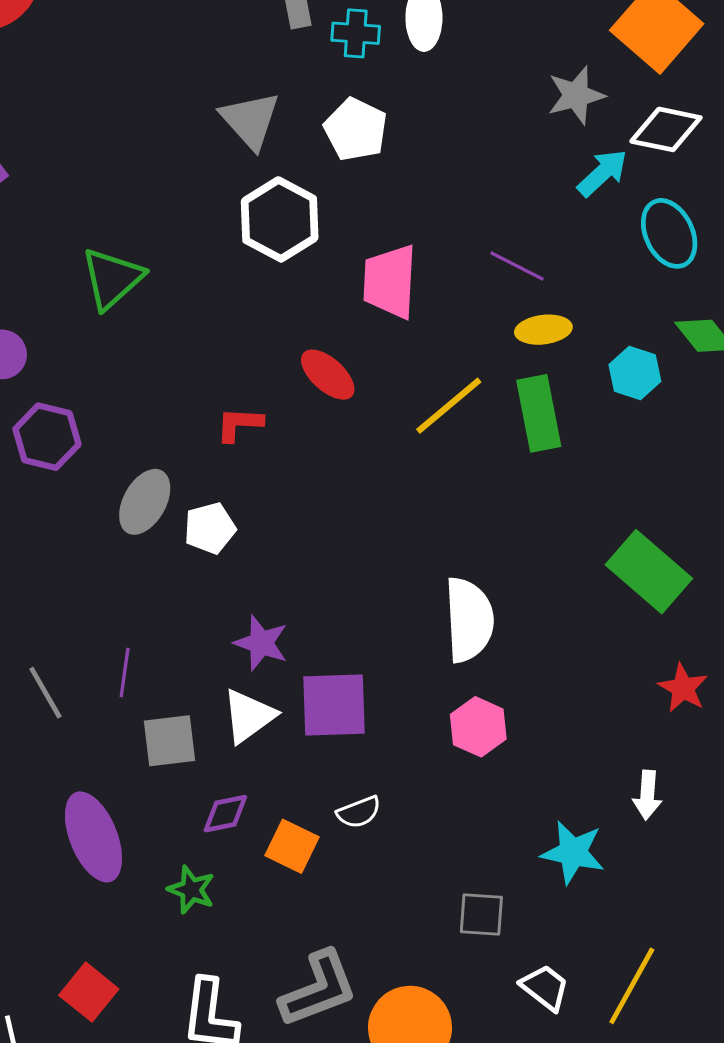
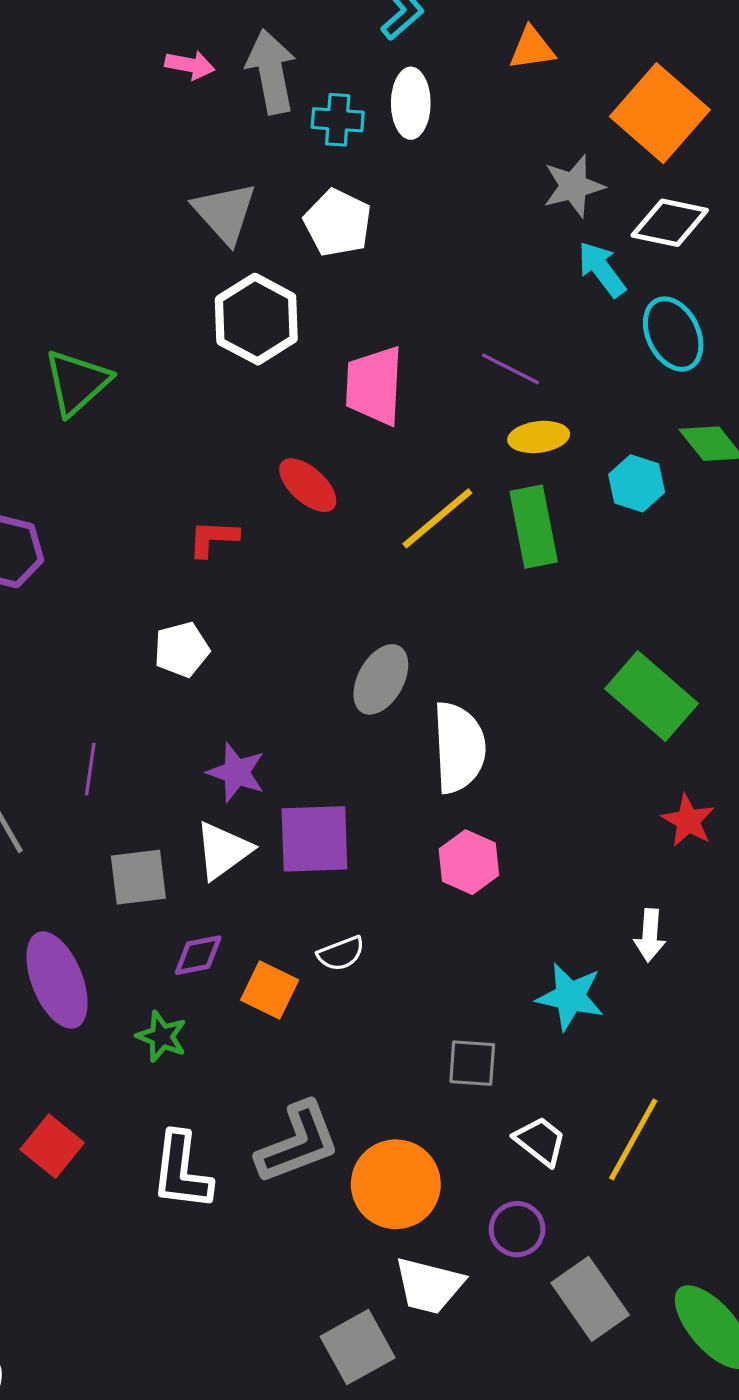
cyan arrow: (602, 173) -> (602, 269), turned -84
gray ellipse: (145, 502) -> (381, 679), moved
purple line: (125, 672) -> (90, 769), moved

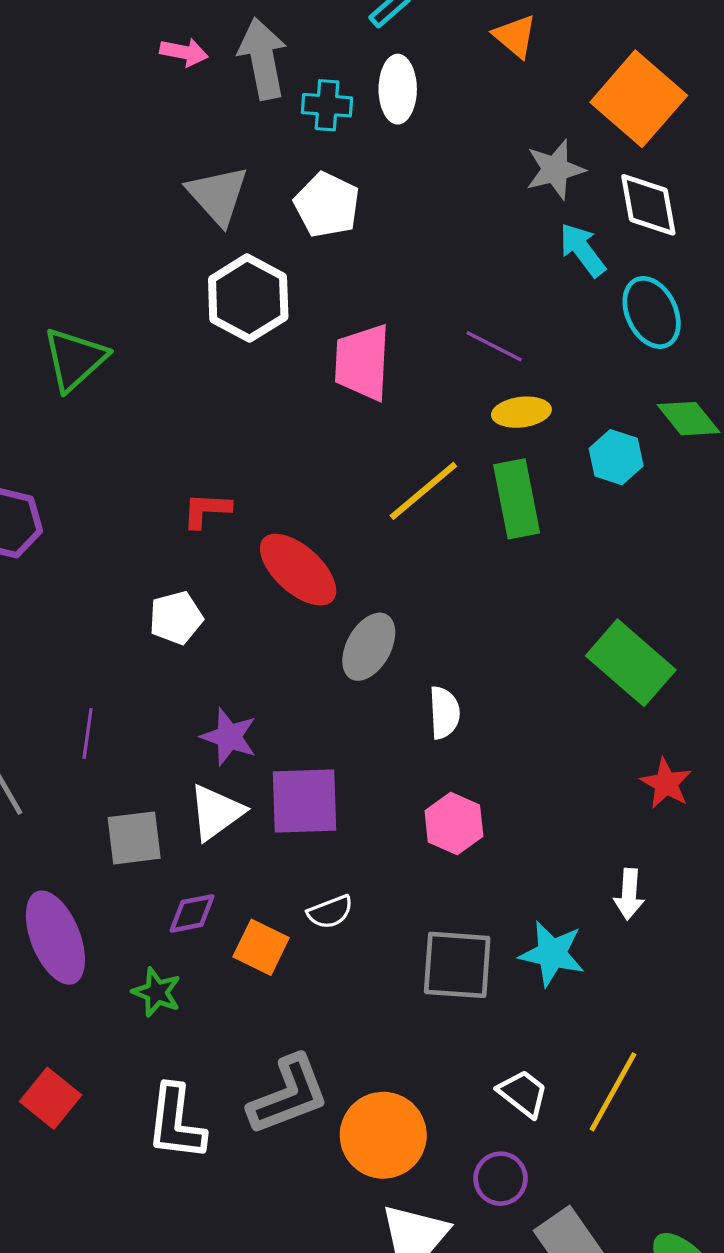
orange triangle: (532, 48) -> (515, 36), turned 48
white diamond: (670, 223) -> (648, 205), turned 68
red ellipse: (308, 485) -> (298, 570), moved, size x1.4
white semicircle: (459, 748) -> (444, 713), size x0.6
gray square: (472, 1063) -> (457, 965), moved, size x1.5

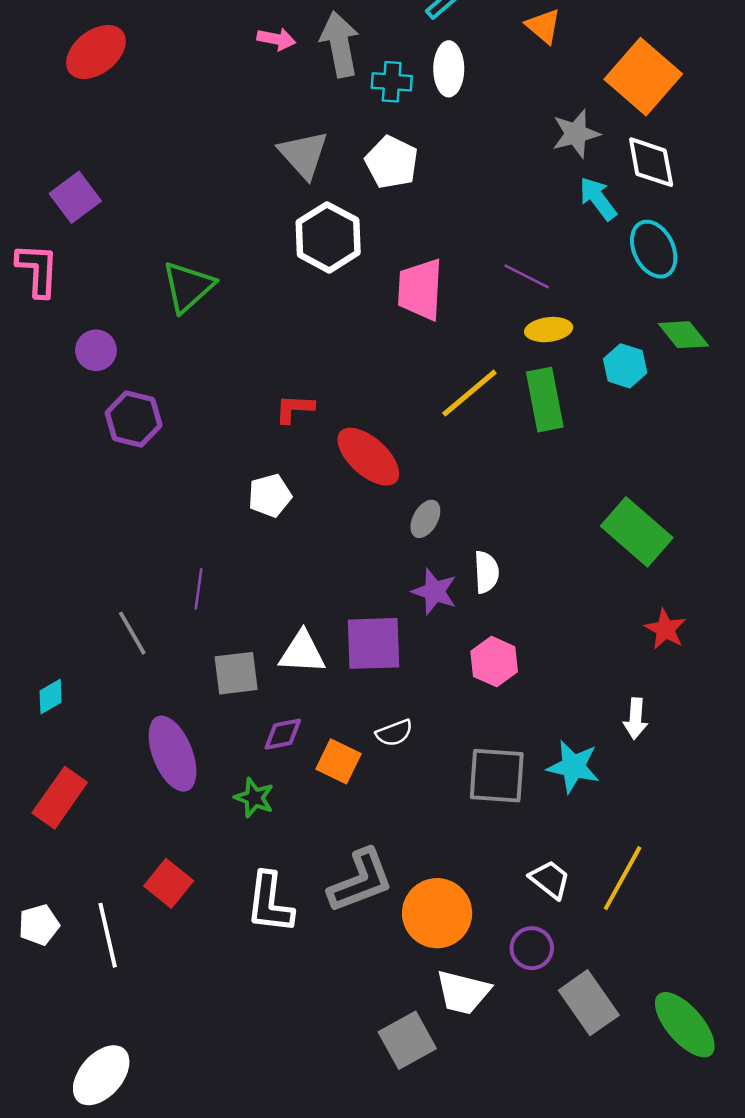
gray ellipse: (369, 647) -> (425, 519), size x0.7
purple star: (229, 737) -> (434, 592), moved
white triangle: (216, 812) -> (302, 652), turned 39

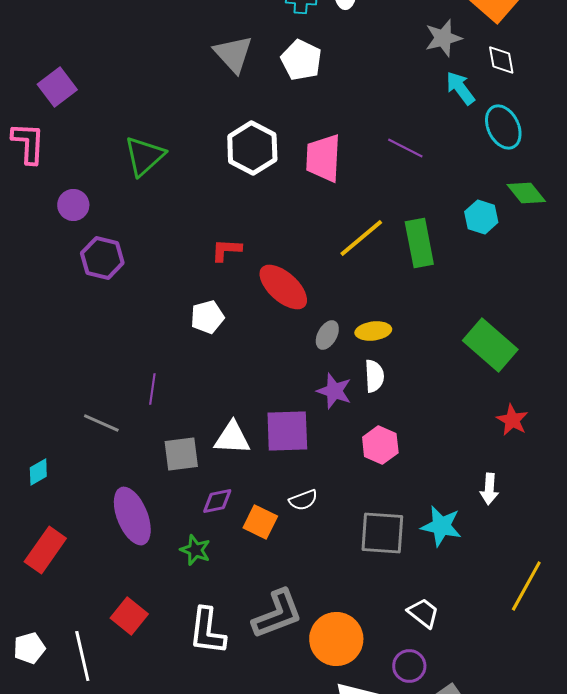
white diamond: (651, 162) -> (501, 60), size x0.7
white hexagon: (328, 237) -> (252, 148), moved
yellow ellipse: (549, 330) -> (373, 331), moved
gray line: (132, 633) -> (101, 423), turned -36
yellow line: (623, 878) -> (526, 586), moved

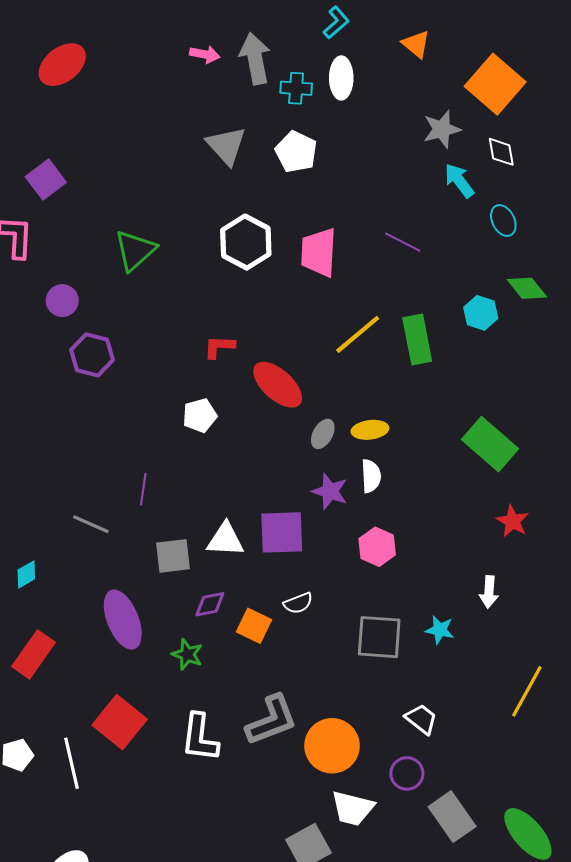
cyan ellipse: (503, 127) -> (503, 221), size x0.7
cyan star: (441, 526) -> (440, 630), size x0.7
red square: (129, 616) -> (120, 722), size x1.4

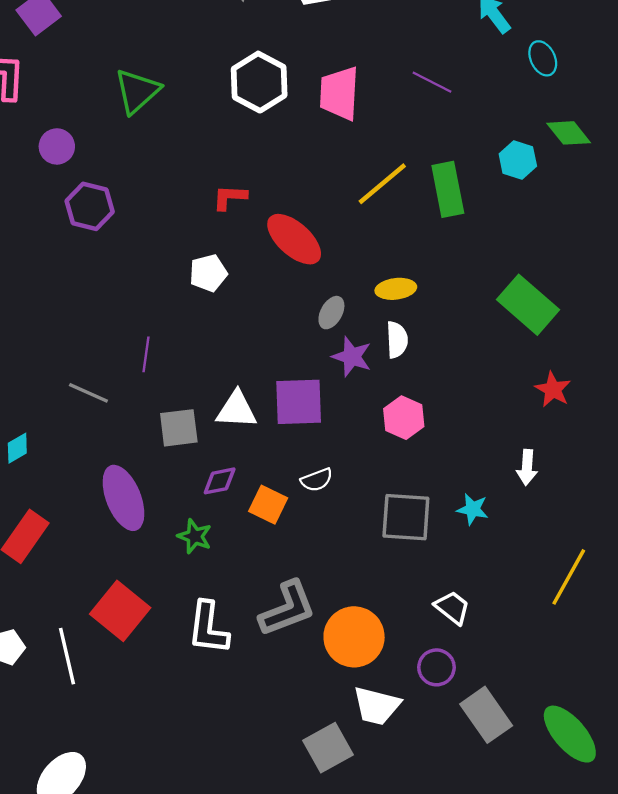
gray ellipse: (323, 434) -> (331, 313), moved

